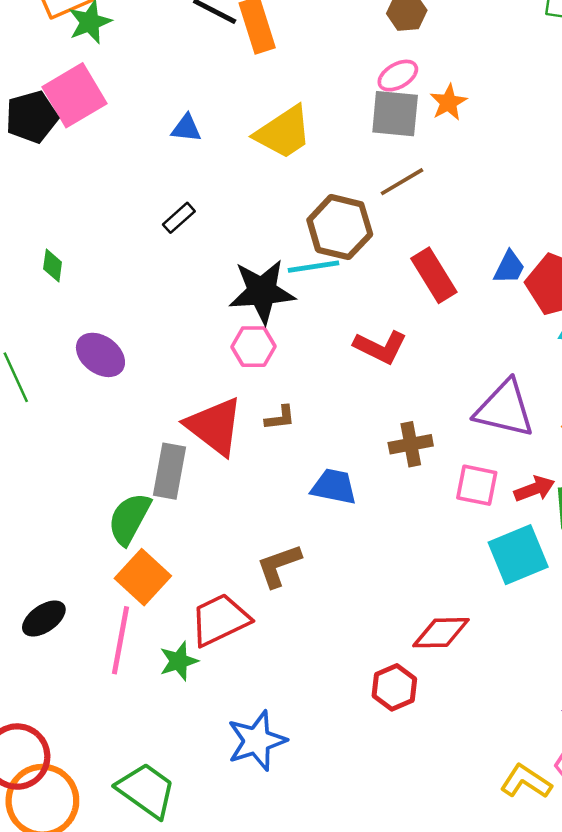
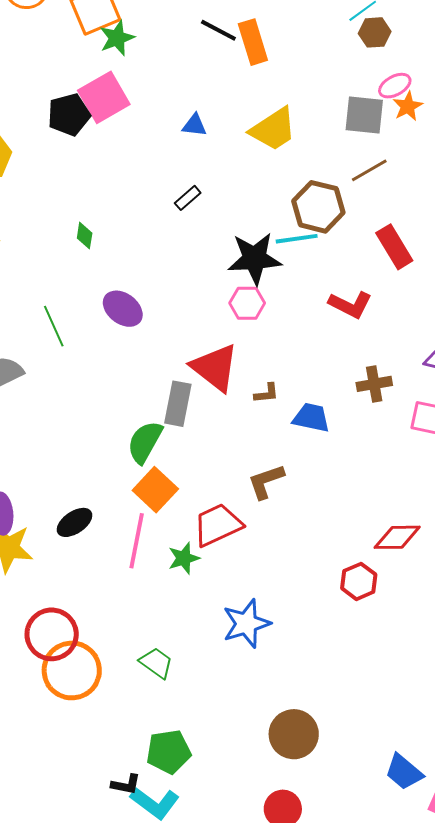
pink ellipse: (398, 76) -> (395, 86), moved
brown L-shape: (280, 418) -> (267, 393), moved
green trapezoid: (146, 790) -> (156, 663), size x0.7

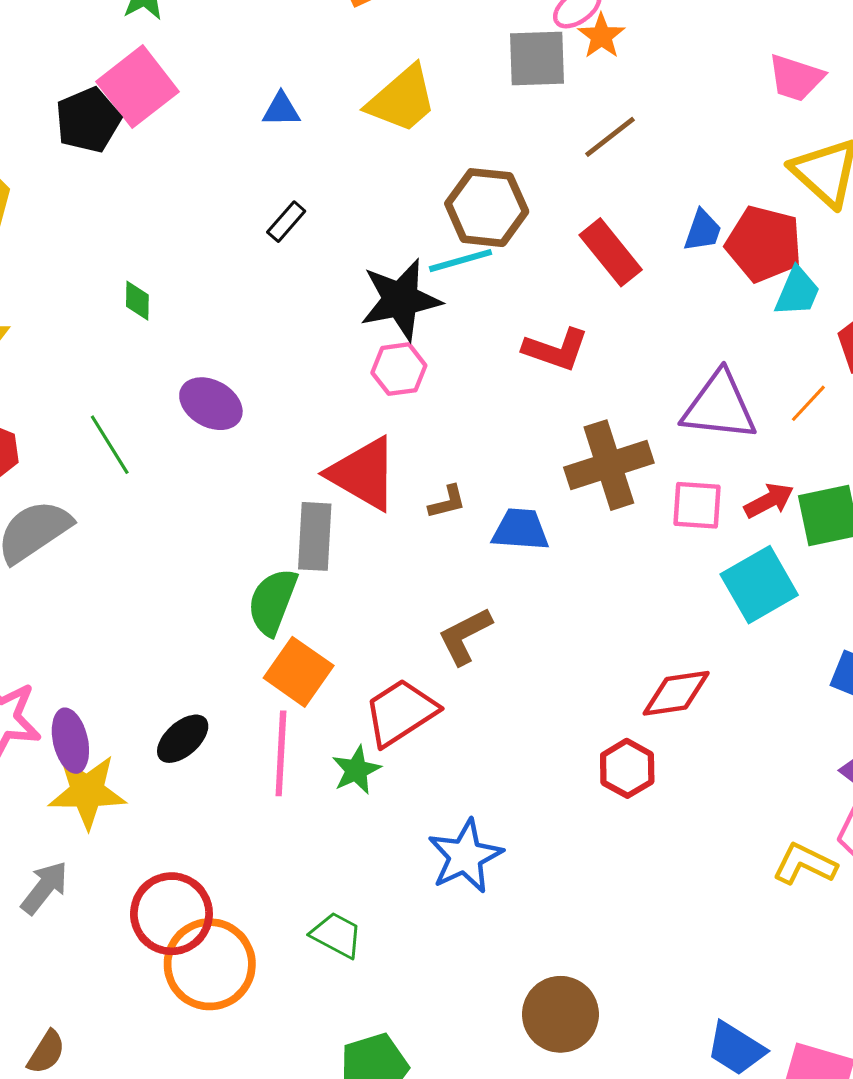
brown line: (369, 170) -> (610, 137), moved
brown cross: (374, 384) -> (609, 465), size x1.6

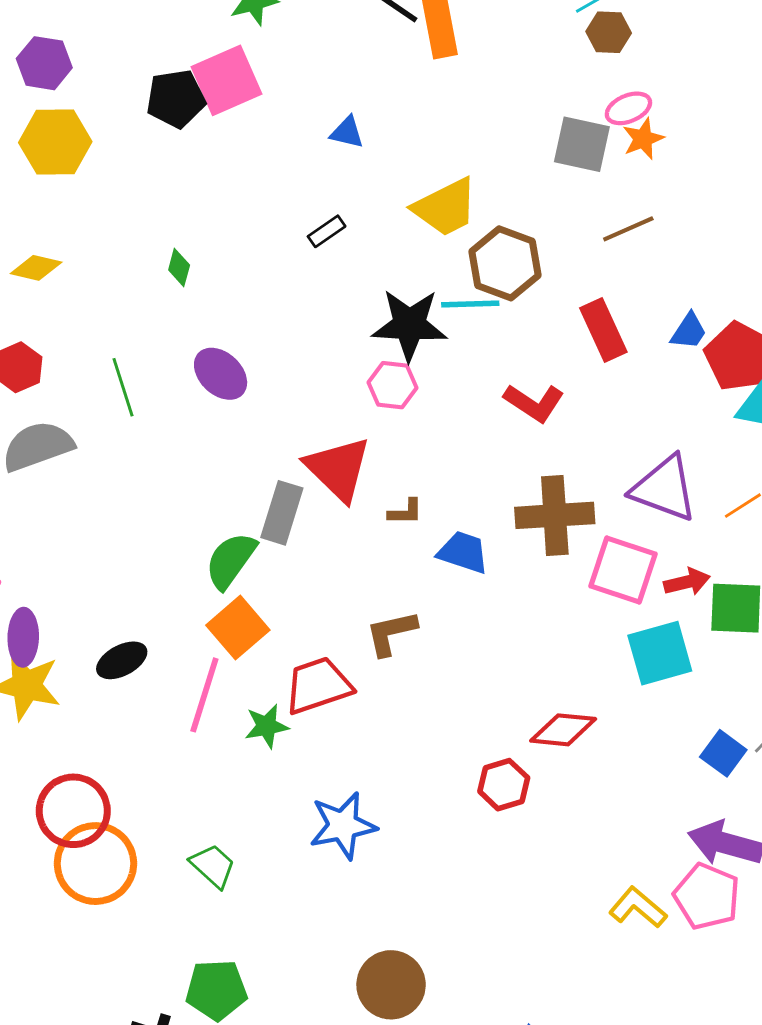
yellow trapezoid: (402, 99) -> (445, 207), moved
pink square: (697, 505) -> (623, 570), size x1.4

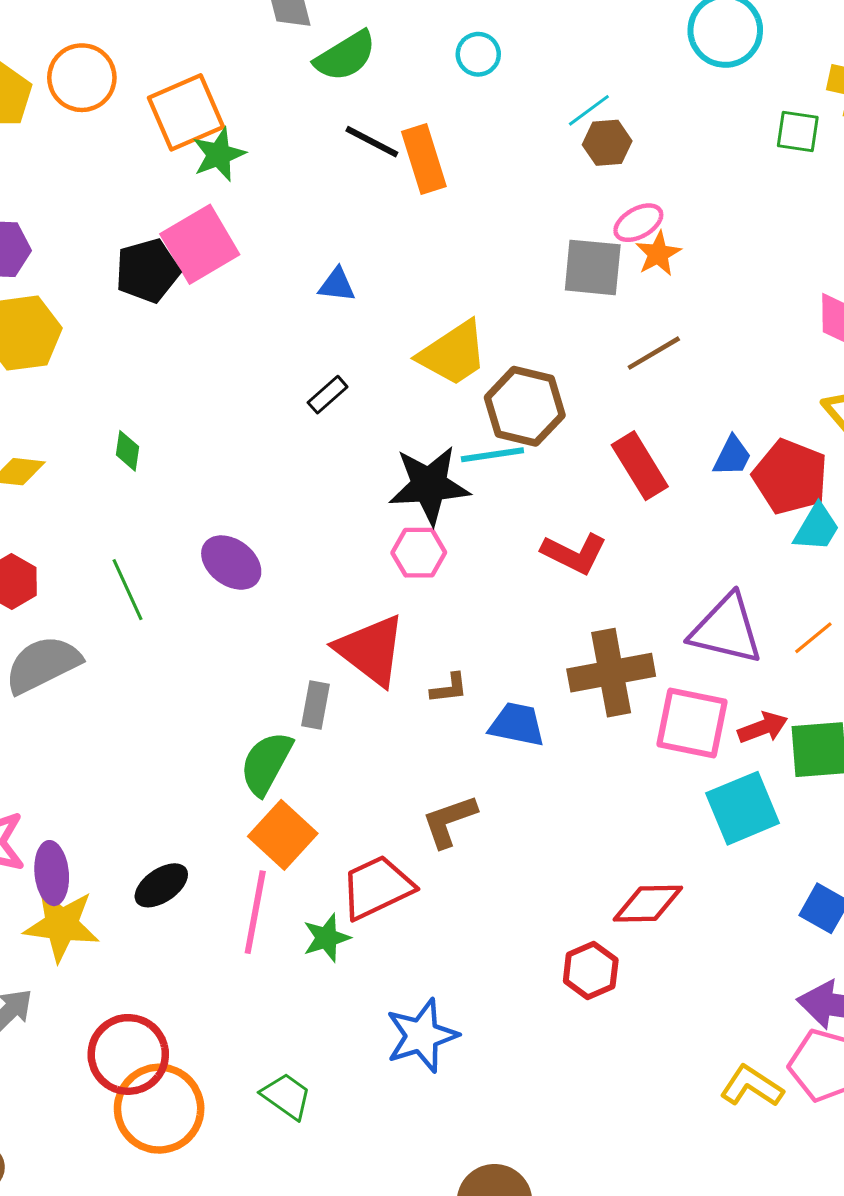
green diamond: (179, 267) -> (127, 451), moved
gray rectangle: (282, 513) -> (316, 705), size x0.7

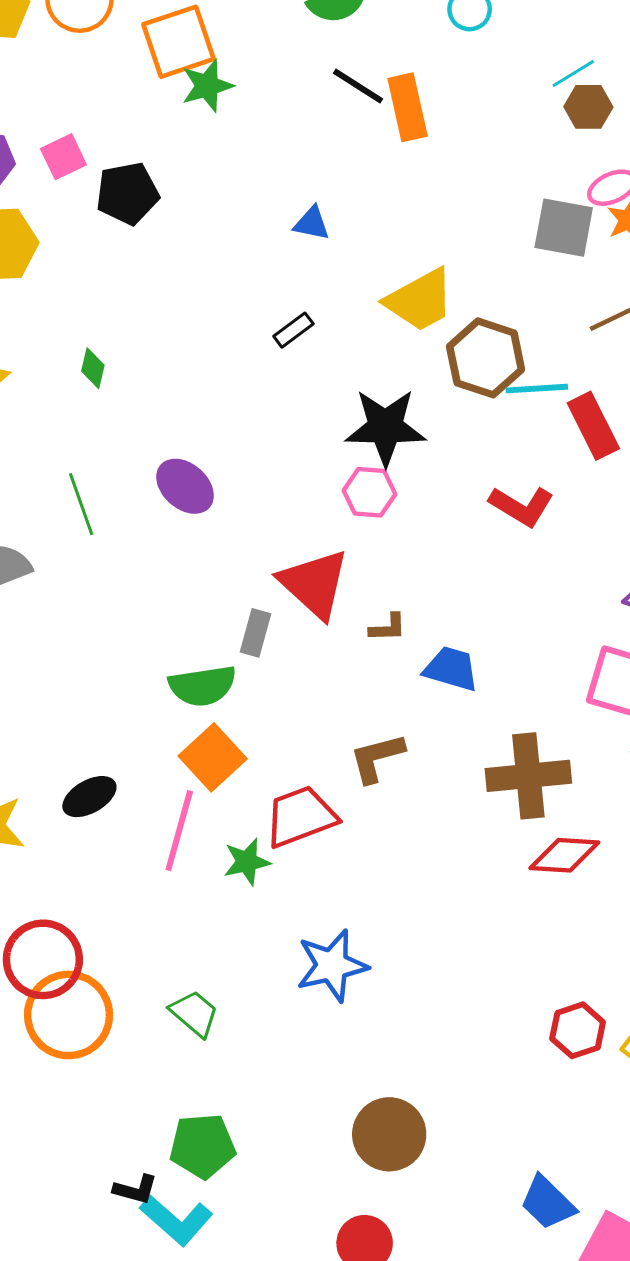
pink square: (200, 244) -> (63, 157), moved, size x0.6
cyan line: (492, 455) -> (537, 389), moved
brown cross: (611, 673) -> (528, 776), moved
green semicircle: (266, 763) -> (202, 686), turned -132
red hexagon: (591, 971) -> (578, 1030), moved

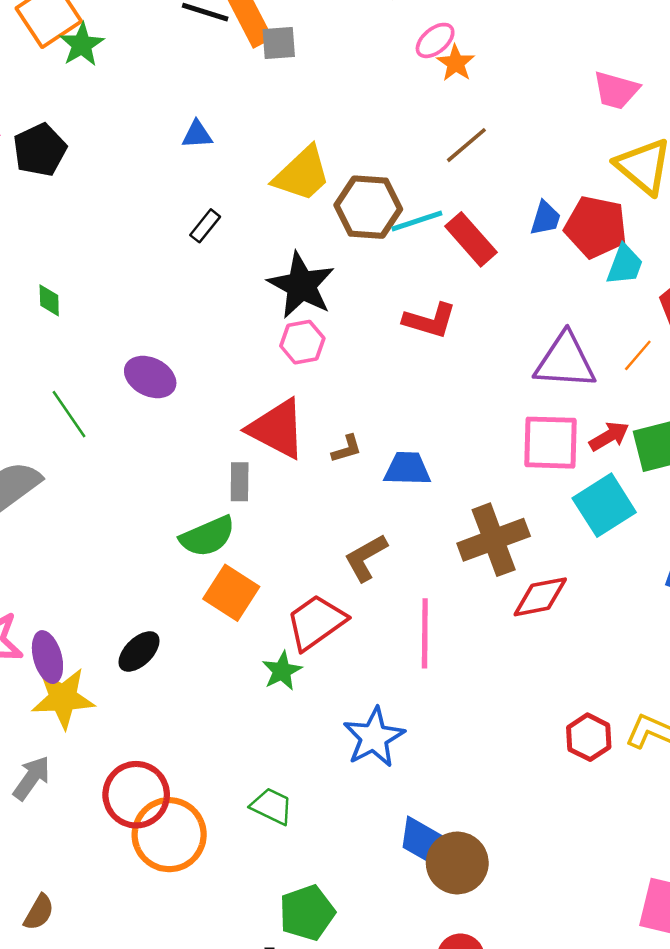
gray square: (564, 228) -> (279, 43), moved, size x0.7
black star: (385, 427) -> (301, 285), turned -30
pink line: (179, 831) -> (425, 633), moved
blue trapezoid: (548, 1203) -> (423, 840), moved

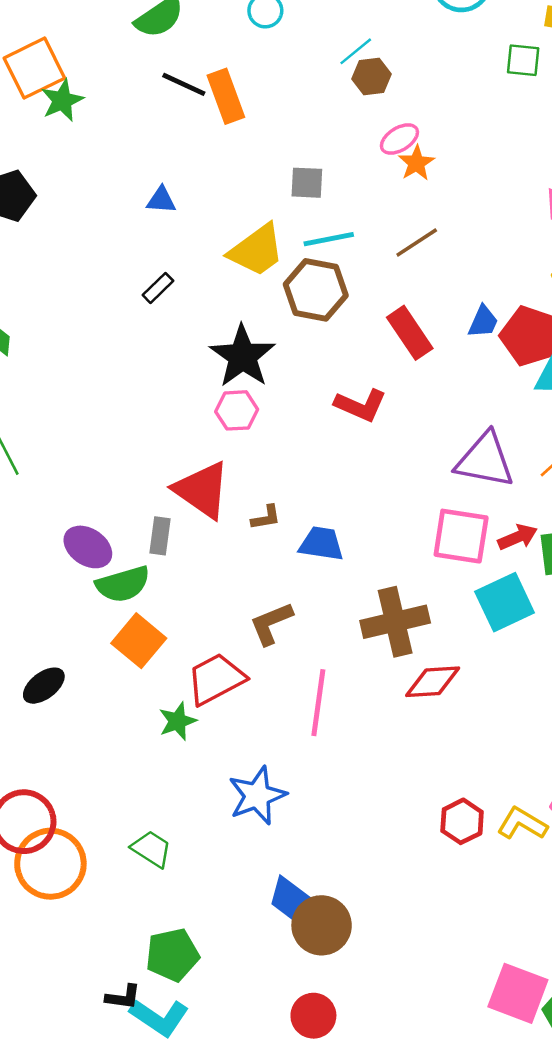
gray square: (279, 43) -> (307, 183), moved
cyan line: (417, 221) -> (329, 239), moved
purple ellipse: (150, 377) -> (88, 547), moved

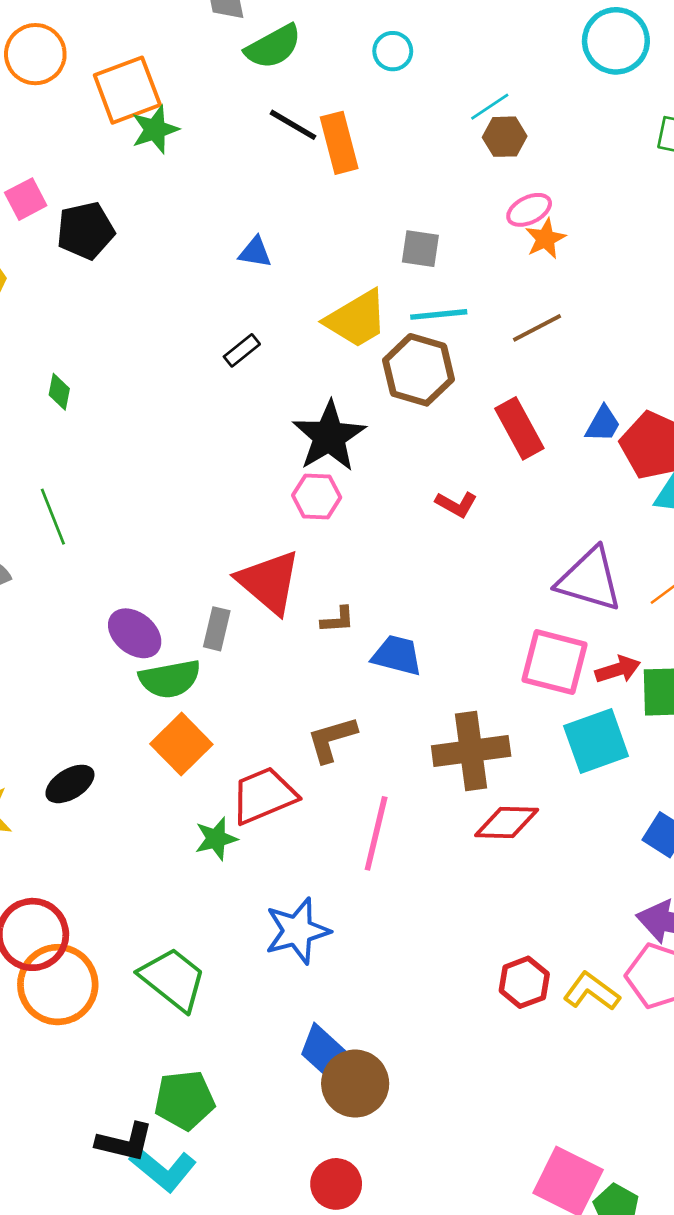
red L-shape: (361, 405) -> (456, 504), size x0.7
green trapezoid: (152, 849) -> (173, 979), size x1.5
black L-shape: (123, 997) -> (125, 1142), size x1.4

